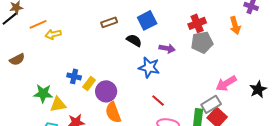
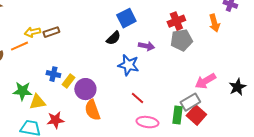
brown rectangle: (109, 22) -> (51, 32), moved
orange line: (38, 24) -> (19, 46), moved
black semicircle: (134, 40) -> (113, 38), turned 105

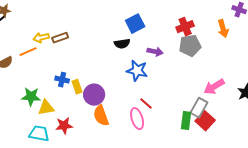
black semicircle: (113, 38) -> (122, 44), turned 35
yellow rectangle: (68, 81) -> (77, 87), turned -56
gray rectangle: (190, 102) -> (199, 108), turned -30
pink ellipse: (147, 122) -> (137, 119), moved, turned 65

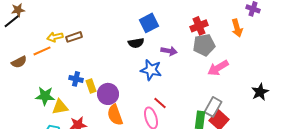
pink arrow: (214, 87) -> (218, 68), moved

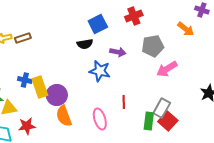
red cross: (199, 26) -> (134, 16), moved
orange arrow: (237, 28) -> (186, 29), turned -36
yellow rectangle: (91, 86) -> (40, 87), size x1.5
red line: (160, 103) -> (124, 102), moved, turned 48

